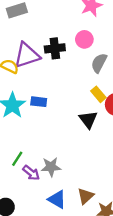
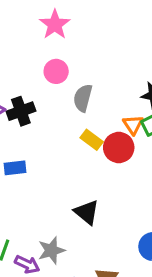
black cross: (55, 48) -> (21, 111), moved
black triangle: (88, 119) -> (87, 212), moved

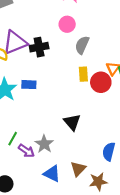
yellow rectangle: (92, 140) -> (83, 74), turned 40
gray star: (51, 250) -> (44, 144), turned -30

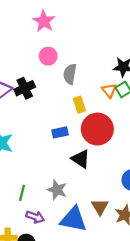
red circle: (101, 82) -> (97, 129), moved, size x1.4
blue rectangle: (29, 85) -> (60, 132), moved
purple arrow: (26, 151) -> (35, 217), moved
blue triangle: (52, 174) -> (73, 219), size x1.4

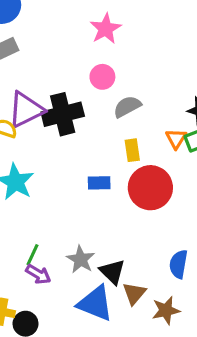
gray semicircle: (70, 74) -> (127, 107), turned 42
black cross: (25, 88) -> (63, 114), size x1.4
black triangle: (81, 159) -> (112, 272), moved
purple arrow: (35, 217) -> (38, 274), moved

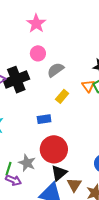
yellow rectangle: (132, 150) -> (62, 96), turned 56
red circle: (150, 188) -> (54, 149), moved
gray star: (81, 259) -> (27, 163), moved
black triangle: (112, 272) -> (59, 173), turned 42

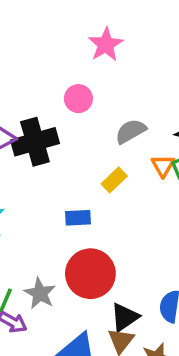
pink star: (36, 23) -> (106, 45), moved
gray semicircle: (56, 70) -> (131, 131), moved
black triangle: (59, 173) -> (125, 317), moved

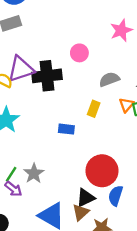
pink star: (106, 45) -> (121, 30), moved
yellow rectangle: (114, 180) -> (94, 109), turned -35
red circle: (90, 274) -> (102, 171), moved

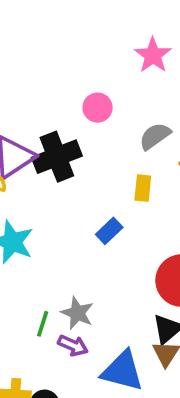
blue rectangle: (66, 129) -> (109, 231), turned -35
purple arrow: (13, 189) -> (73, 345), moved

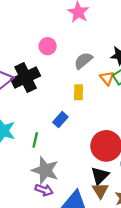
gray star: (77, 313) -> (45, 170), size x1.4
green line: (43, 324) -> (35, 140), moved

